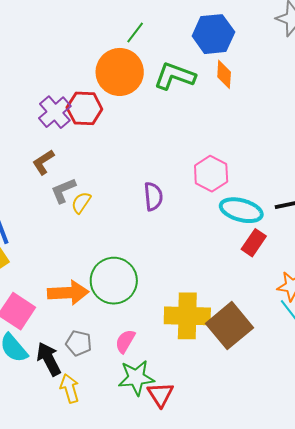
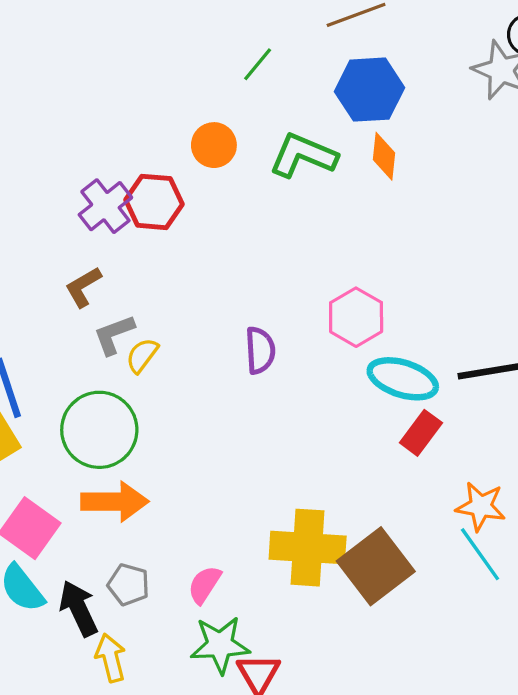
green line: (135, 32) -> (258, 64), moved
orange circle: (120, 72) -> (214, 145), size x0.6
green circle: (114, 281) -> (99, 430), moved

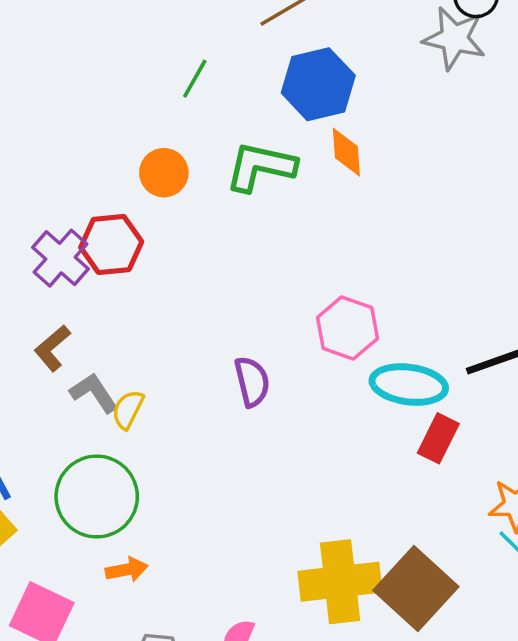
gray L-shape: (114, 335) -> (94, 393), turned 87
orange arrow: (115, 502) -> (127, 570), size x0.6

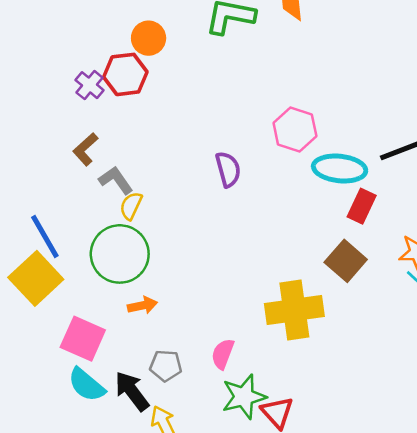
orange circle: (164, 173) -> (149, 38), moved
purple cross: (61, 258) -> (90, 85), size x0.7
yellow semicircle: (128, 409) -> (131, 206), moved
brown square: (416, 588) -> (346, 261), moved, size x0.7

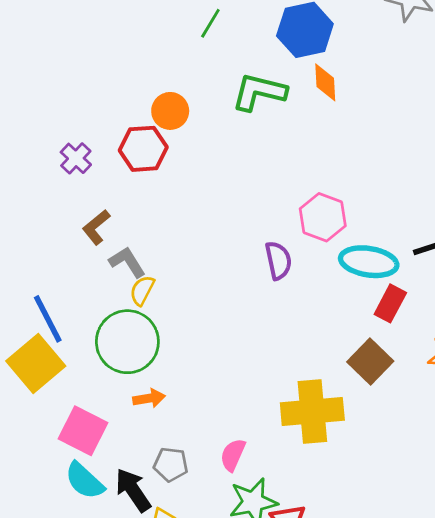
purple cross: (90, 85) -> (76, 158), moved
purple semicircle: (228, 169) -> (278, 260), moved

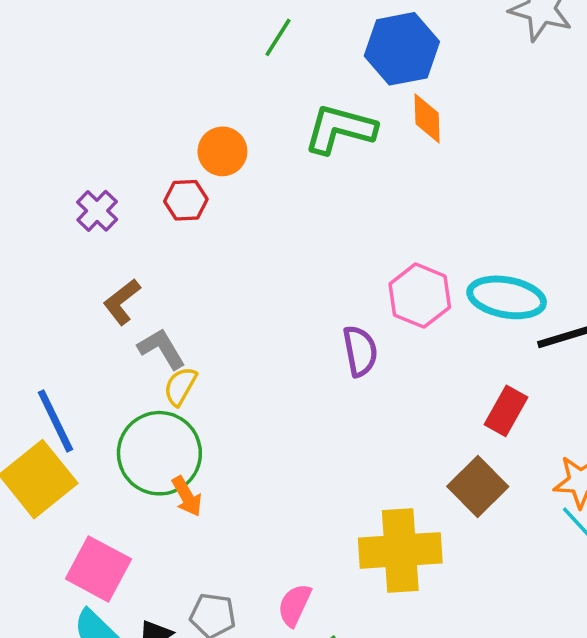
red hexagon: (143, 149) -> (186, 200), size x0.7
cyan ellipse: (369, 262) -> (507, 297), moved
orange arrow: (149, 398) -> (187, 496), moved, turned 68

